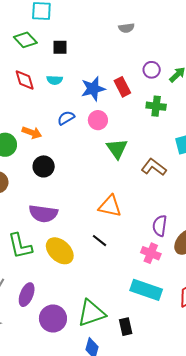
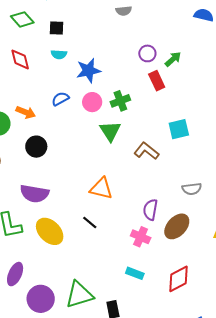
cyan semicircle: (55, 80) -> (59, 54), moved
red rectangle: (122, 87) -> (157, 81), moved
green cross: (156, 106) -> (120, 101), moved, turned -30
cyan rectangle: (146, 290) -> (135, 273), size x0.6

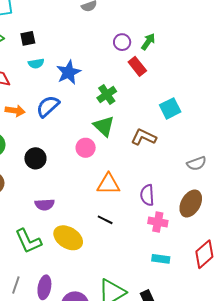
blue semicircle: (60, 99) -> (48, 106), size x1.4
pink circle: (92, 102) -> (86, 148), moved
orange arrow: (26, 112) -> (15, 111), moved
purple semicircle: (34, 194) -> (45, 205), size x0.7
purple semicircle: (150, 210) -> (147, 195), moved

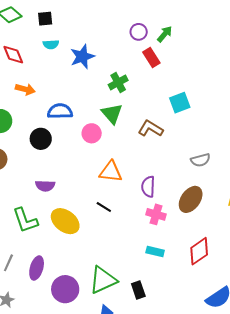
blue semicircle: (48, 106) -> (60, 111), moved, turned 35

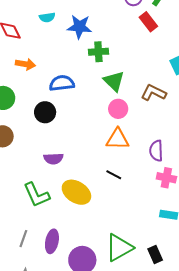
blue star: (82, 57) -> (79, 27), turned 30
green cross: (118, 82) -> (98, 52), moved, turned 30
pink circle: (92, 133) -> (118, 109), moved

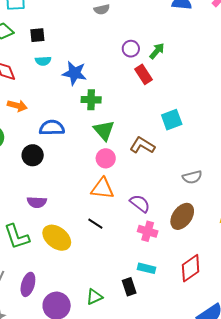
purple semicircle: (156, 151) -> (140, 203), turned 125
green triangle: (119, 248) -> (94, 297), size x0.6
black rectangle: (155, 255) -> (129, 287), moved

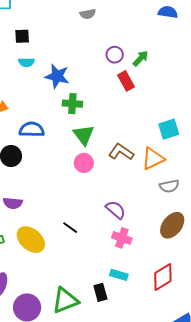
cyan square: (172, 120) -> (169, 129), moved
orange triangle: (102, 188) -> (153, 159), moved, turned -35
brown ellipse: (182, 216) -> (172, 225), moved
green triangle: (94, 297) -> (65, 300), size x1.6

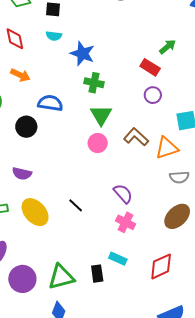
purple circle: (115, 55) -> (153, 95), moved
red rectangle: (126, 81) -> (150, 67), turned -36

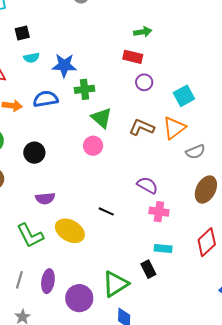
green arrow: (168, 47) -> (143, 32), turned 48
blue semicircle: (50, 103) -> (46, 99), moved
pink circle: (98, 143) -> (93, 146), moved

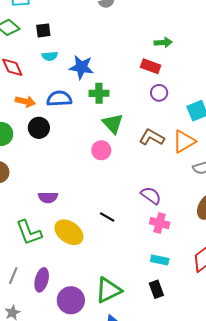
black circle: (34, 153) -> (39, 128), moved
black rectangle: (148, 269) -> (156, 289), moved

